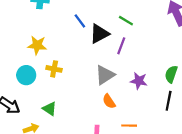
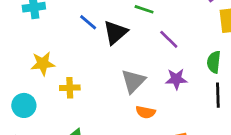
purple line: (121, 46) -> (169, 39), moved, turned -54
cyan circle: (26, 75) -> (24, 105), moved
orange semicircle: (109, 101) -> (146, 112), turned -32

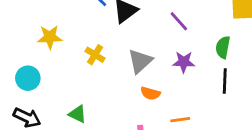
yellow cross: (70, 88) -> (95, 55), moved, turned 30

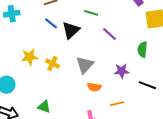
yellow star: (50, 37) -> (30, 57), moved
purple star: (184, 62) -> (122, 71), moved
black line: (225, 81) -> (147, 85), moved, turned -66

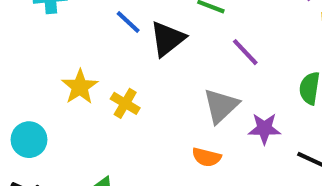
yellow star: (30, 57) -> (80, 87), turned -30
gray triangle: (85, 65) -> (221, 106), moved

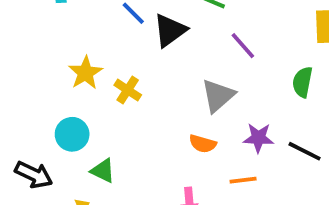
purple star: (264, 129) -> (258, 138), moved
cyan circle: (29, 140) -> (72, 134), moved

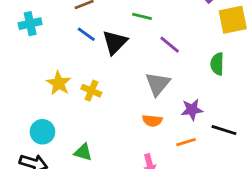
cyan circle: (72, 134) -> (42, 132), moved
black line: (305, 151) -> (224, 130), moved

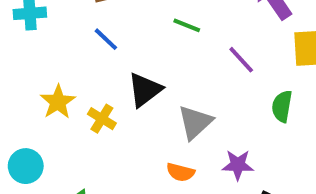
black triangle: (115, 42) -> (145, 90), moved
purple line: (170, 45) -> (241, 60), moved

